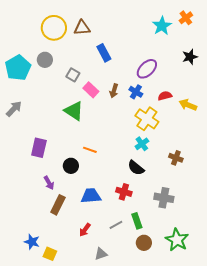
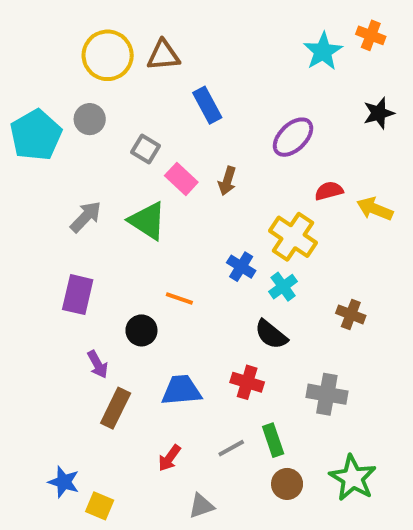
orange cross: (186, 18) -> (371, 35), turned -32
blue cross: (136, 92) -> (241, 267), moved
gray arrow: (14, 109) -> (86, 217), moved

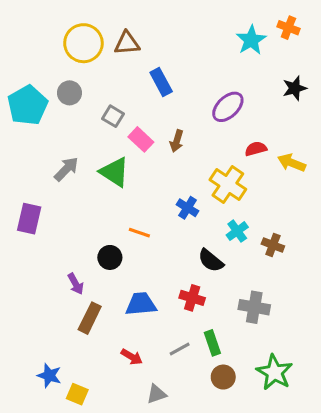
cyan cross: (283, 287) -> (237, 231), moved
purple rectangle: (78, 295) -> (29, 219), moved
red arrow: (169, 458) -> (132, 357), turned -95

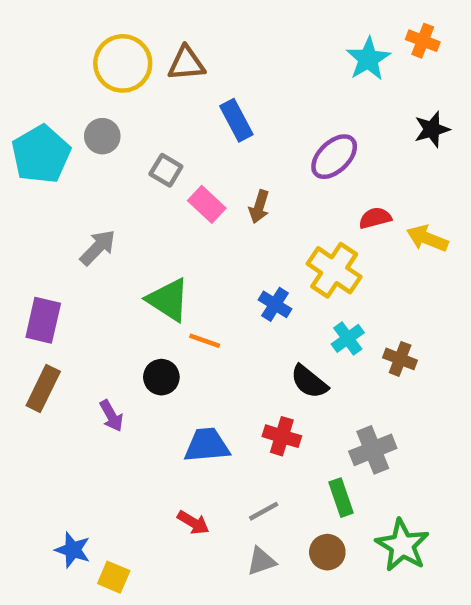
green triangle: (115, 172) -> (168, 300), moved
gray cross: (254, 307) -> (373, 450), turned -32
brown rectangle: (90, 318) -> (43, 388), moved
green rectangle: (212, 343) -> (341, 498), moved
gray triangle: (156, 394) -> (261, 561), moved

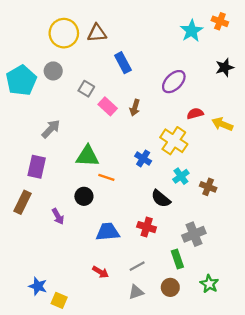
green triangle: (168, 300) -> (87, 156), turned -30
purple rectangle: (43, 320) -> (37, 167), moved
green star: (402, 545) -> (209, 284), size x0.7

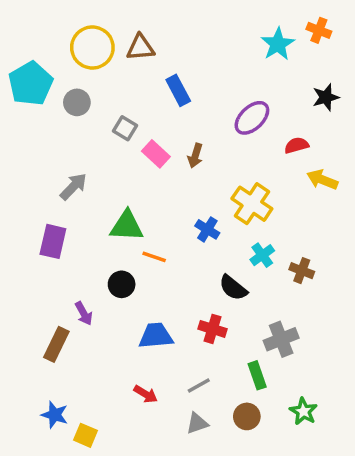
cyan pentagon: (21, 80) -> (31, 84), moved
red semicircle: (195, 114) -> (297, 145), moved
brown rectangle: (22, 202) -> (56, 344), moved

